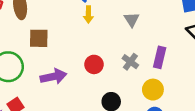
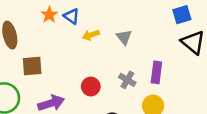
yellow arrow: (88, 15) -> (91, 35), moved, turned 77

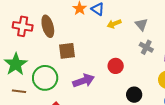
gray cross: (127, 80) -> (146, 47), moved

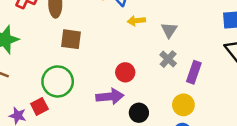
green circle: (45, 78) -> (58, 81), moved
purple arrow: (84, 81) -> (110, 96), moved

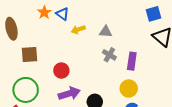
gray triangle: (169, 30) -> (106, 32), turned -48
red circle: (125, 72) -> (61, 71), moved

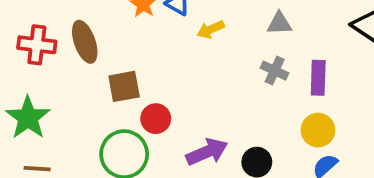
gray triangle: (106, 32) -> (279, 23), moved
red circle: (61, 71) -> (156, 119), moved

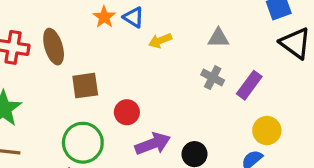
purple rectangle: (318, 78) -> (249, 85), turned 32
red circle: (156, 119) -> (127, 112), moved
yellow circle: (318, 130) -> (267, 131), moved

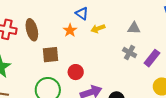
orange star: (104, 17) -> (70, 30), moved

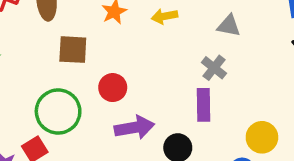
purple rectangle: (152, 58) -> (203, 105), moved, turned -48

